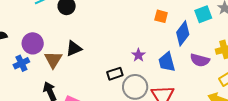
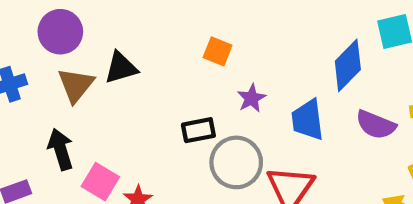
orange square: (161, 16) -> (218, 51), moved
purple circle: (33, 43) -> (60, 32), moved

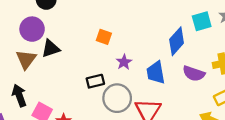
purple circle: (60, 32) -> (32, 29), moved

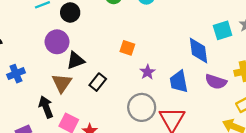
blue diamond: (177, 41) -> (198, 51), turned -48
brown triangle: (26, 59) -> (62, 83), moved
black rectangle: (95, 81) -> (98, 82), moved, turned -36

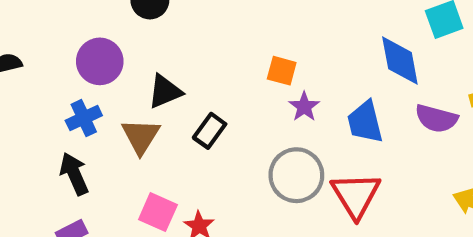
purple circle: (57, 42) -> (100, 61), moved
orange square: (127, 48) -> (282, 71), moved
blue cross: (16, 74) -> (84, 118), moved
black arrow: (46, 107) -> (74, 174), moved

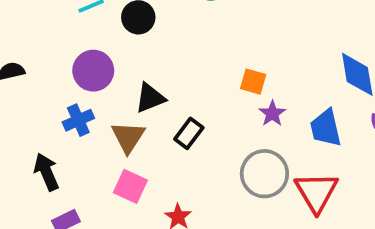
black arrow: (74, 174) -> (46, 172), moved
pink square: (158, 212) -> (130, 186), moved

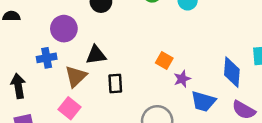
purple star: (272, 114) -> (182, 79), moved
blue trapezoid: (326, 128) -> (203, 101), turned -75
black rectangle: (189, 133) -> (115, 84), turned -54

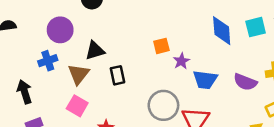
orange square: (164, 60) -> (161, 46), turned -35
blue diamond: (232, 72) -> (222, 31), moved

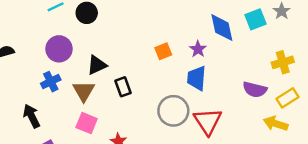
purple star: (181, 61) -> (198, 49), moved
blue trapezoid: (205, 80) -> (197, 78), moved, turned 95
purple semicircle: (245, 82) -> (255, 90), moved

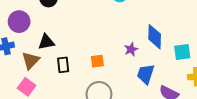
cyan square: (255, 19) -> (182, 52), moved
orange square: (163, 51) -> (97, 61), moved
blue trapezoid: (197, 78) -> (146, 74), moved

